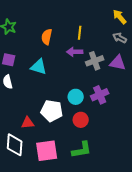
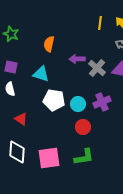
yellow line: (80, 33) -> (100, 23), moved
gray cross: (95, 61) -> (97, 68), turned -30
white pentagon: (52, 111) -> (54, 100), moved
red triangle: (28, 123) -> (21, 119), moved, turned 40

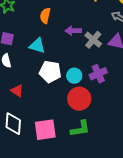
red circle: (83, 127) -> (79, 99), size x1.5

